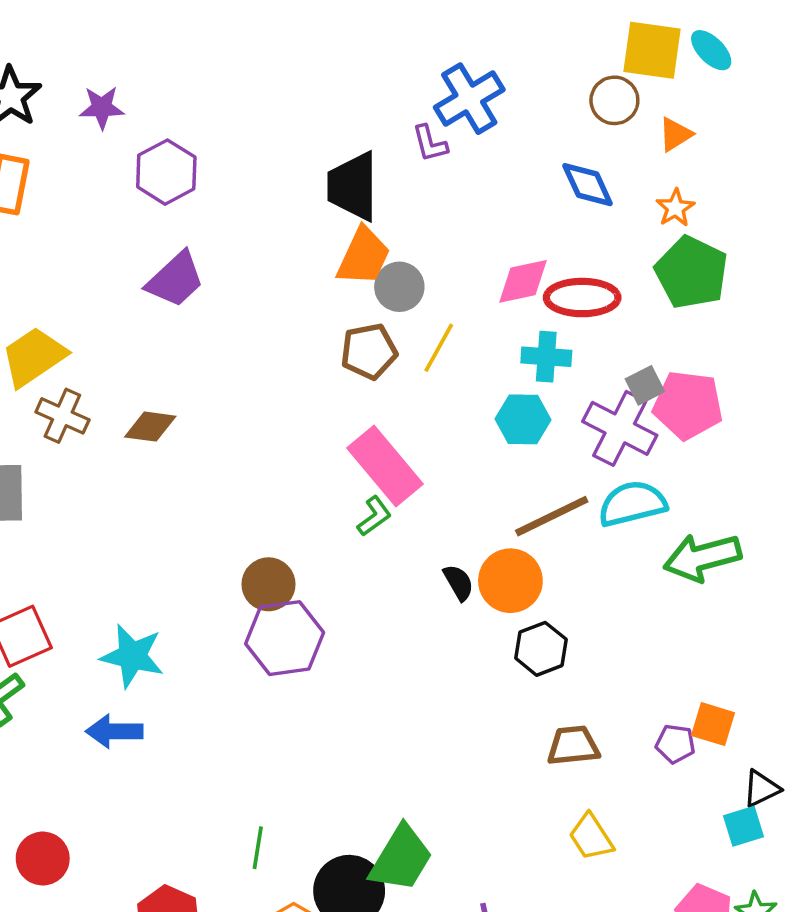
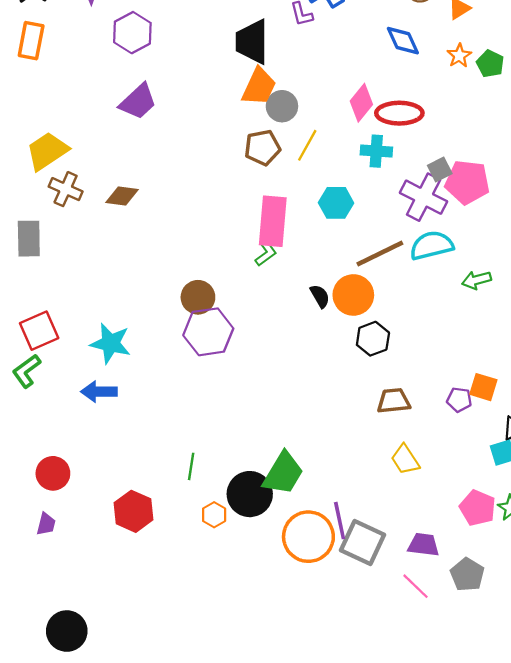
green pentagon: (691, 272) -> (490, 64), moved, size x0.6
pink diamond: (523, 281) -> (361, 103), turned -39
cyan hexagon: (523, 419) -> (336, 203), moved
pink rectangle: (385, 466) -> (273, 221), turned 45
green arrow: (702, 557) -> (476, 280), size x0.6

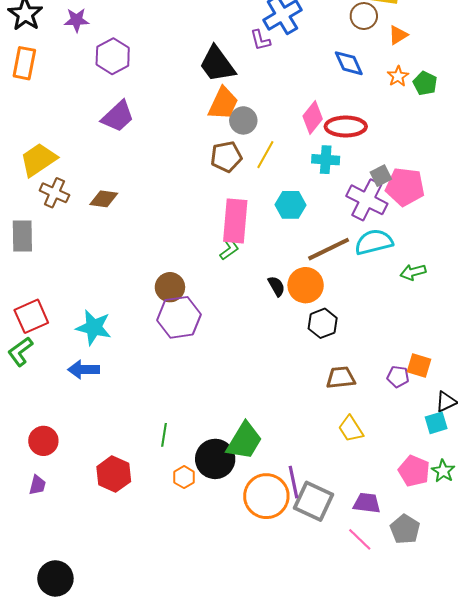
black trapezoid: (252, 42) -> (217, 64), turned -36

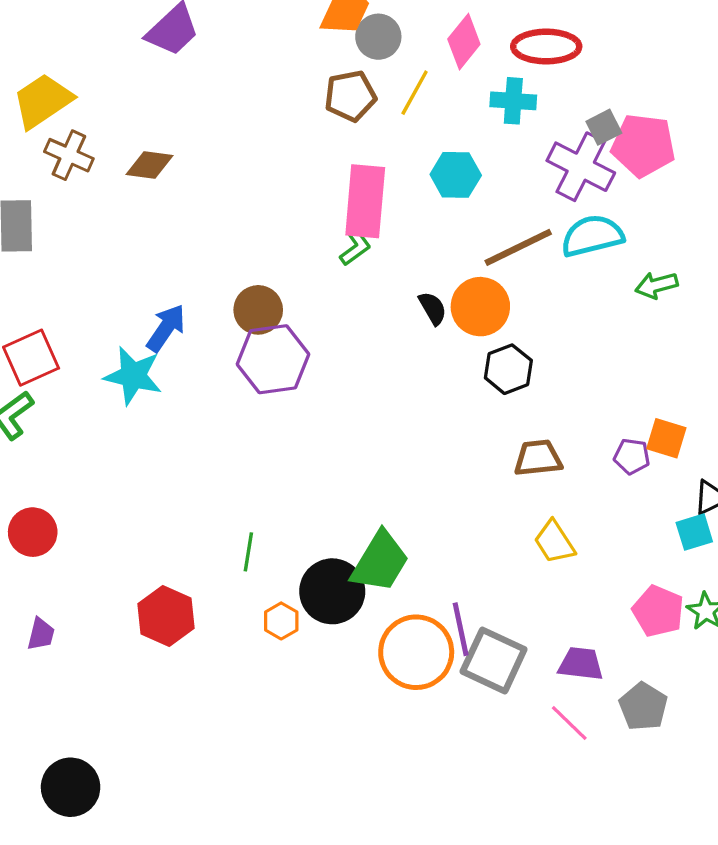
pink diamond: (313, 117) -> (464, 42), moved
blue arrow: (84, 370) -> (166, 328), moved, turned 124
red circle: (43, 441) -> (33, 532), moved

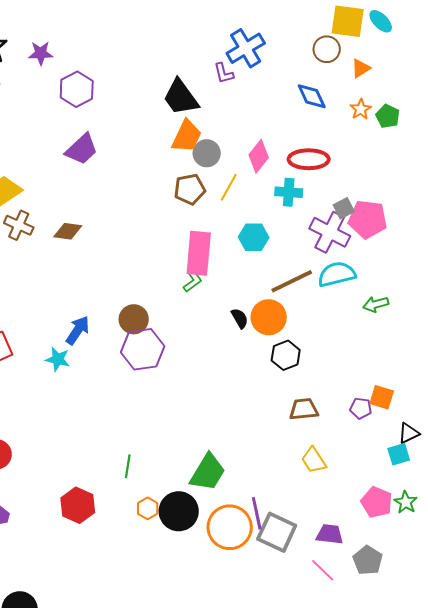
cyan star: (133, 376) -> (58, 359), size x0.7
black circle: (332, 591) -> (179, 511), moved

